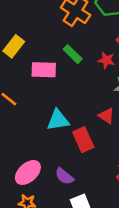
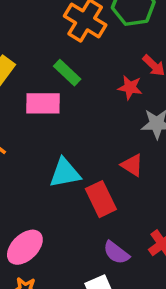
green rectangle: (73, 54) -> (67, 73), moved
purple semicircle: (64, 176) -> (116, 253), moved

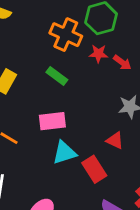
red star: (130, 87) -> (98, 54), moved
pink rectangle: (43, 103) -> (52, 121), moved

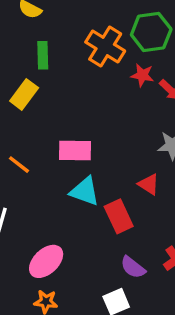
green rectangle: (57, 76) -> (43, 55), moved, turned 45
cyan triangle: (64, 153) -> (85, 191), turned 30

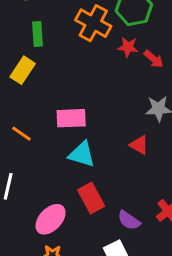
red rectangle: (119, 216) -> (91, 198), moved

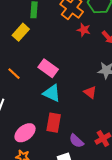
red star: (128, 47) -> (84, 30), moved
pink rectangle: (71, 118) -> (48, 68), turned 30
red rectangle: (91, 198) -> (54, 123), turned 30

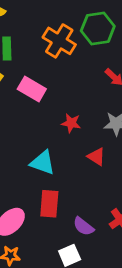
red star: (84, 30) -> (71, 123), moved
pink rectangle: (48, 68) -> (32, 89), moved

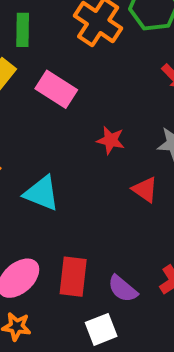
cyan triangle: (43, 163) -> (42, 193), moved
red rectangle: (49, 204) -> (73, 277), moved

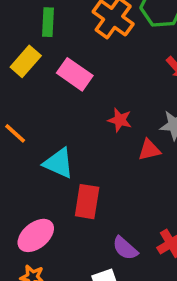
red triangle: (145, 190) -> (149, 150), moved, turned -50
red rectangle: (73, 277) -> (87, 202), moved

